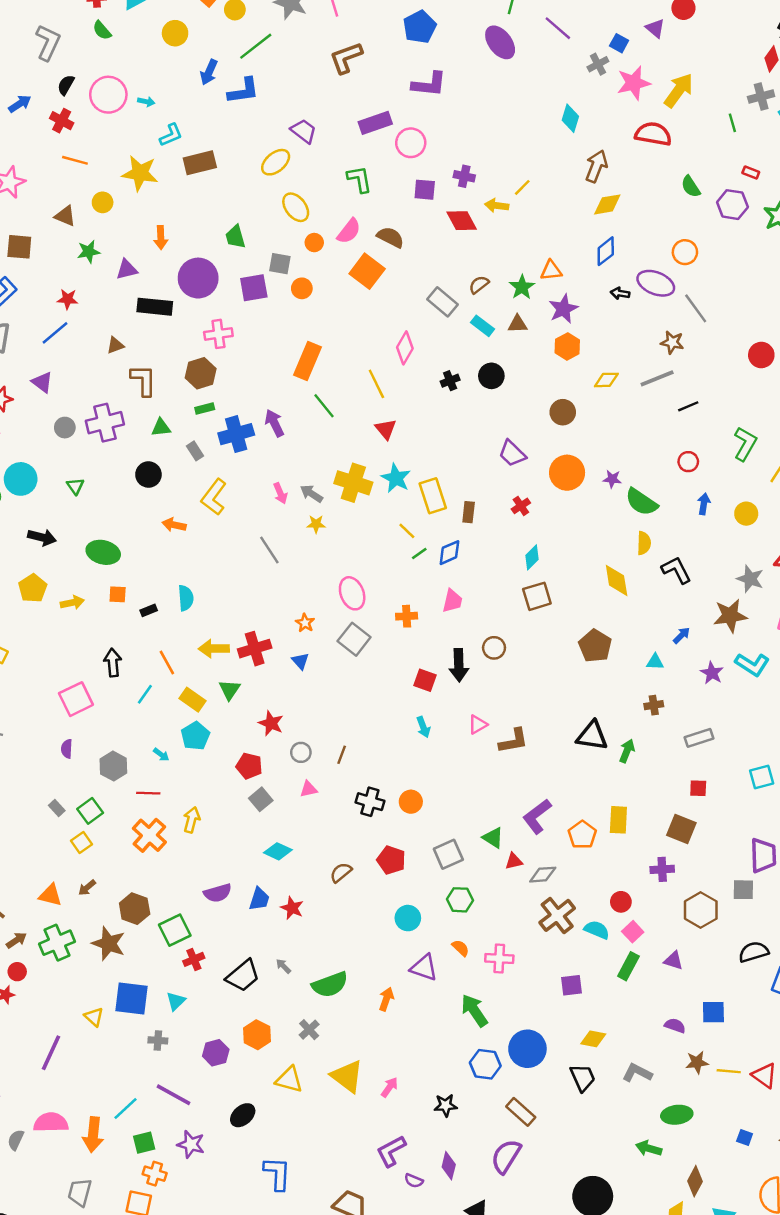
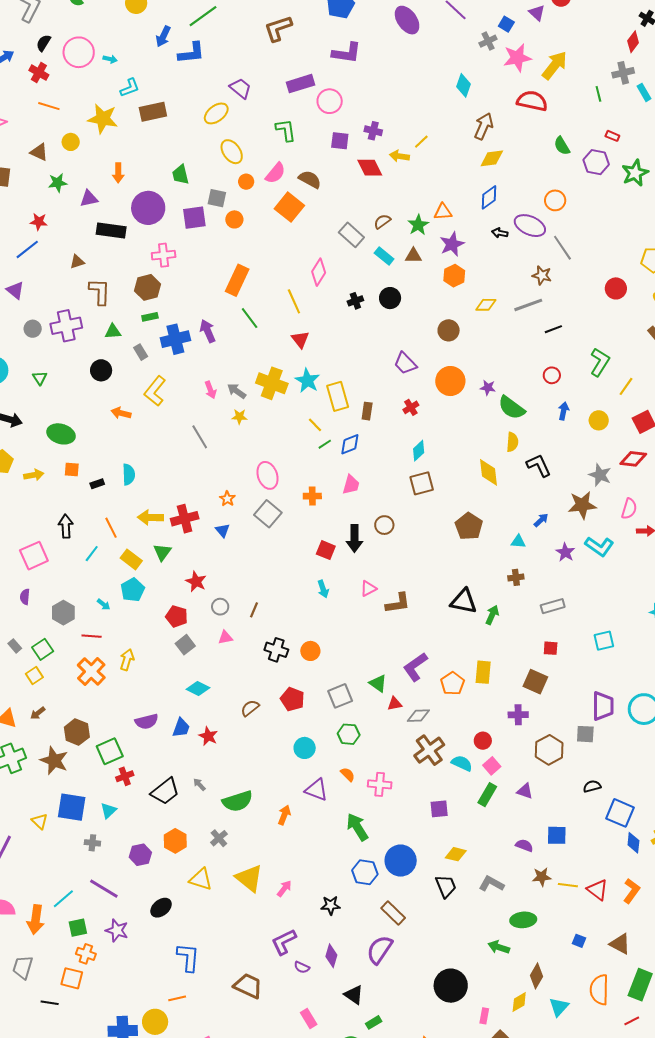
black semicircle: (754, 952) -> (592, 786), size x0.7

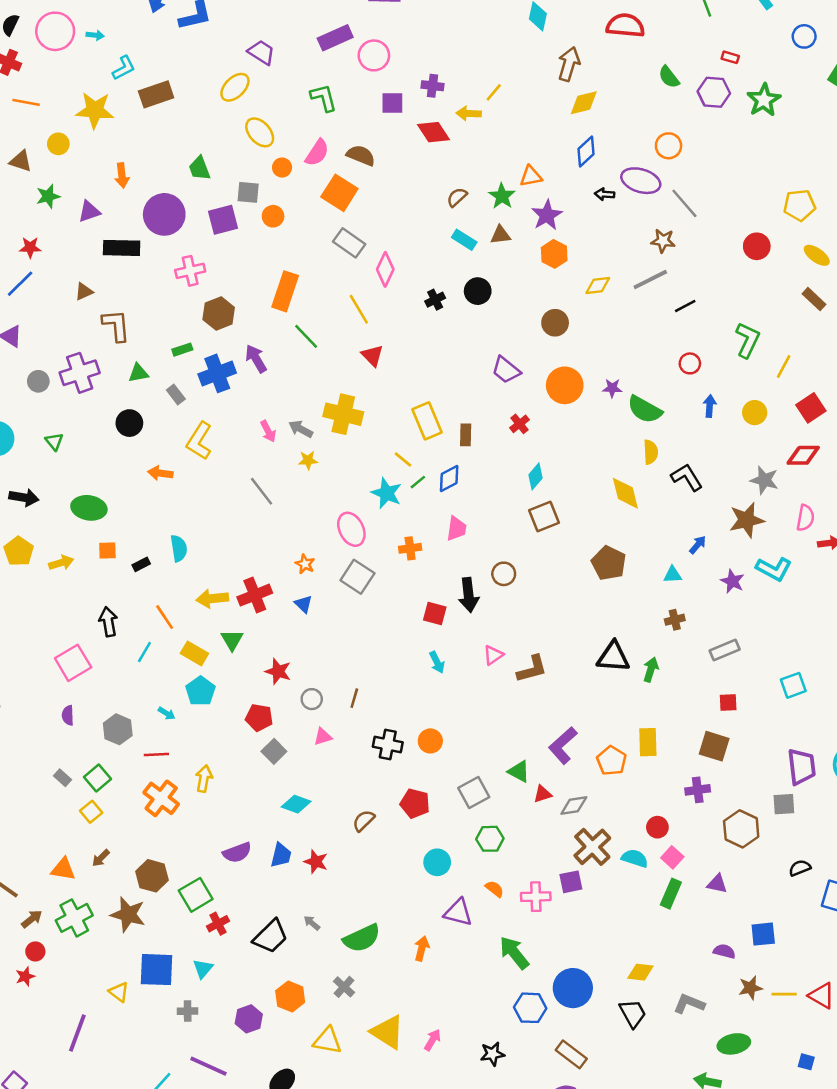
gray rectangle: (351, 235) -> (349, 243), moved
brown hexagon: (148, 287) -> (219, 313), moved
cyan star: (307, 381) -> (387, 493), moved
purple square: (439, 809) -> (571, 882), moved

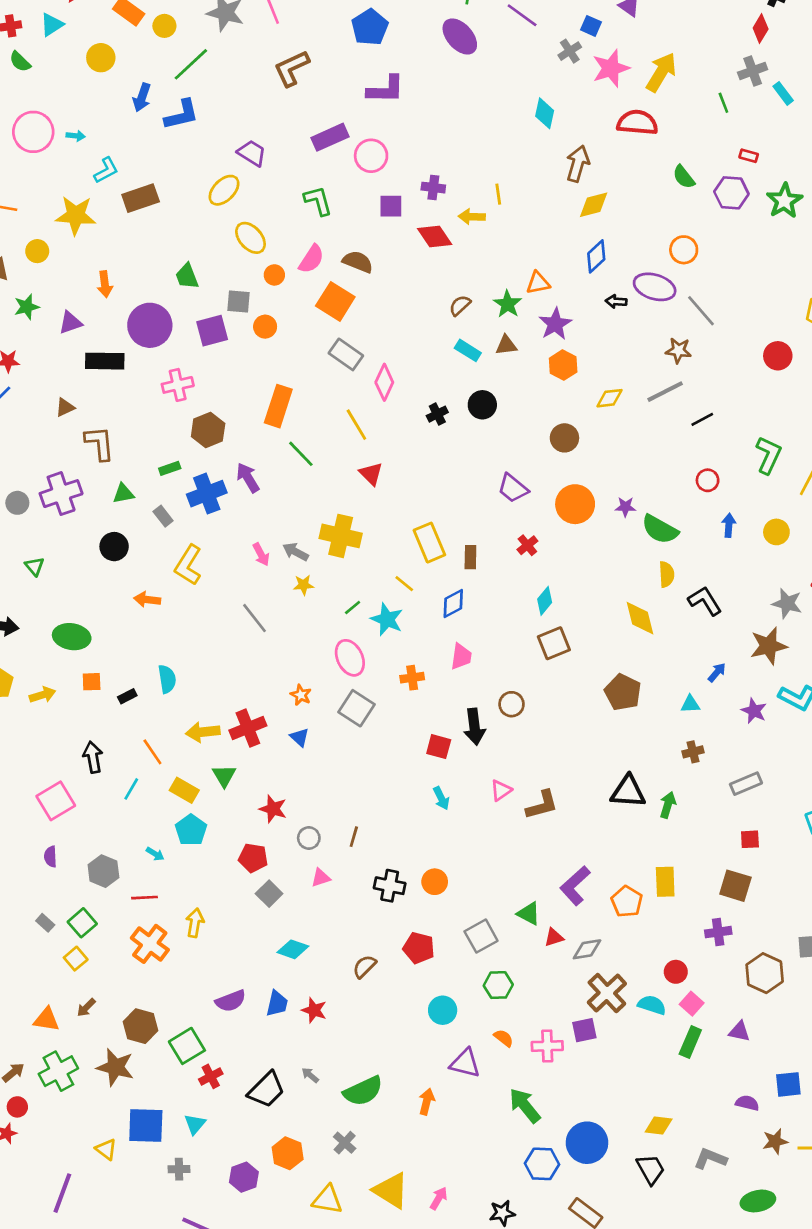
yellow line: (494, 92) -> (498, 194), turned -48
green line: (418, 482) -> (353, 607), moved

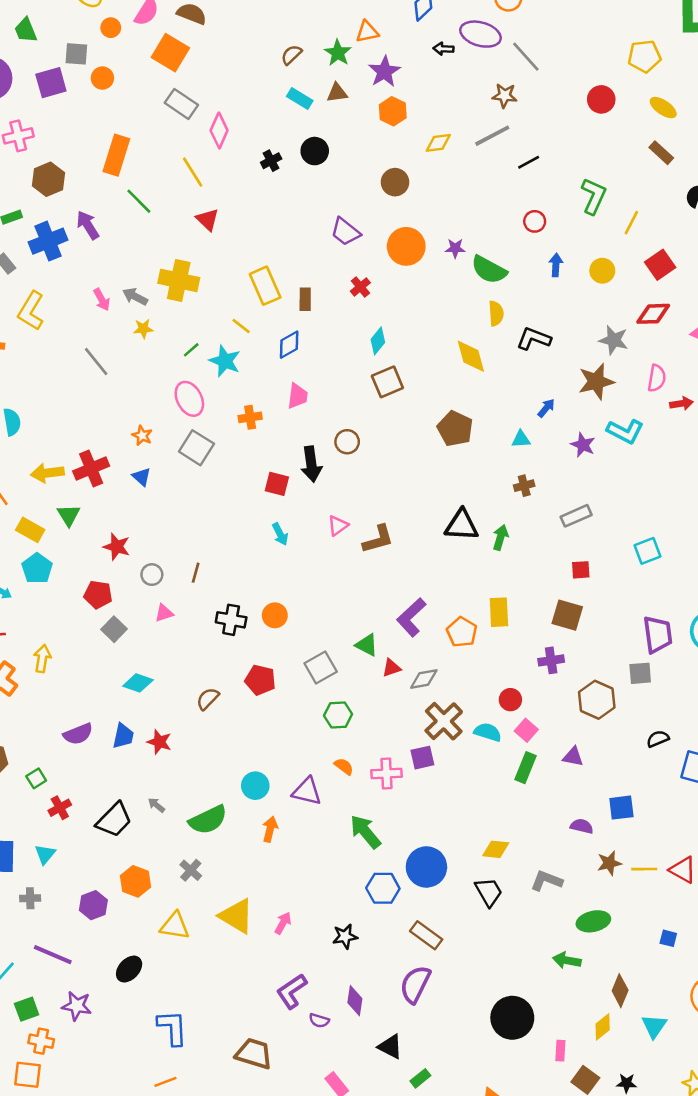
black L-shape: (705, 601) -> (534, 339), turned -36
cyan circle: (443, 1010) -> (255, 786), moved
green square: (187, 1046) -> (36, 778), size x0.6

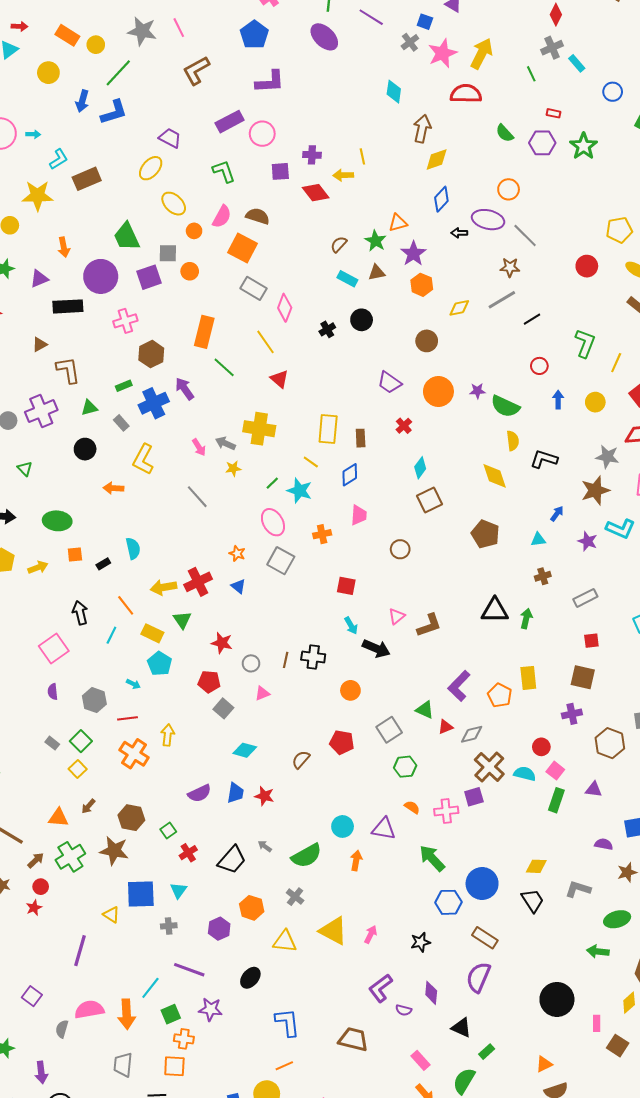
green trapezoid: (26, 30) -> (127, 237), size x1.4
yellow rectangle: (265, 286) -> (328, 429), turned 32
black arrow: (311, 464) -> (376, 648), moved, turned -56
black cross: (231, 620) -> (313, 657), moved

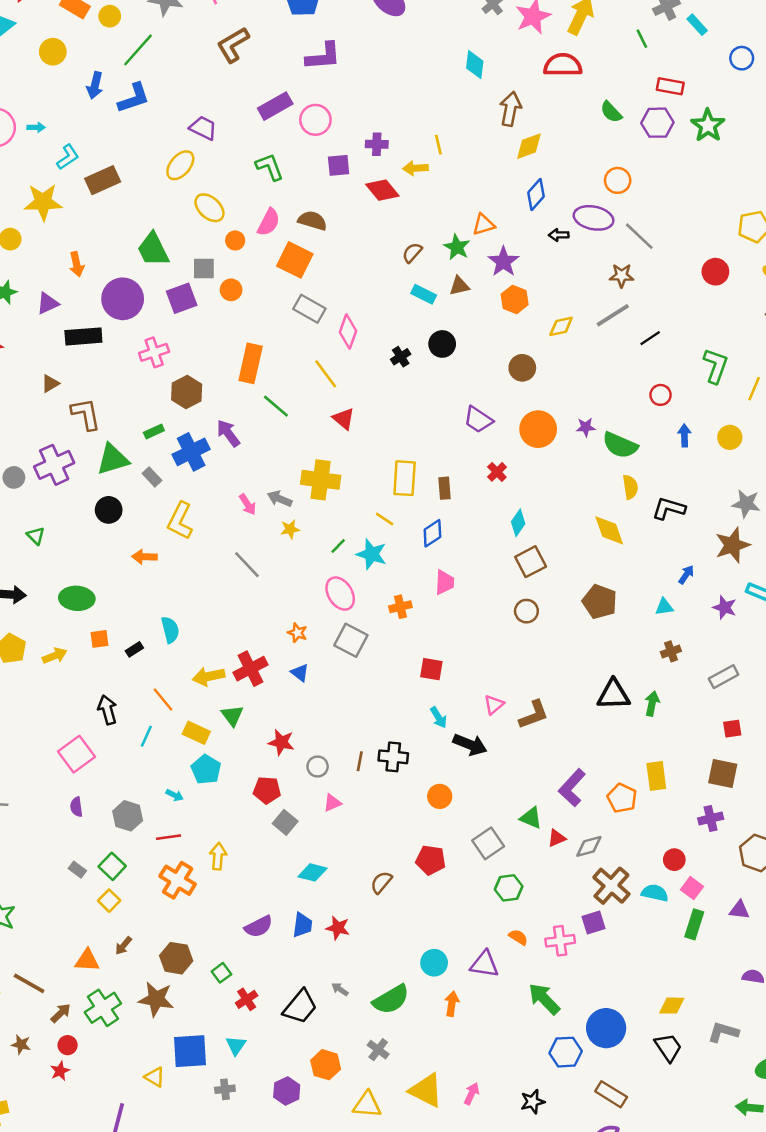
red rectangle: (554, 113) -> (670, 86), size x1.5
green triangle: (89, 408) -> (113, 459), size x1.6
brown circle: (400, 549) -> (526, 611), moved

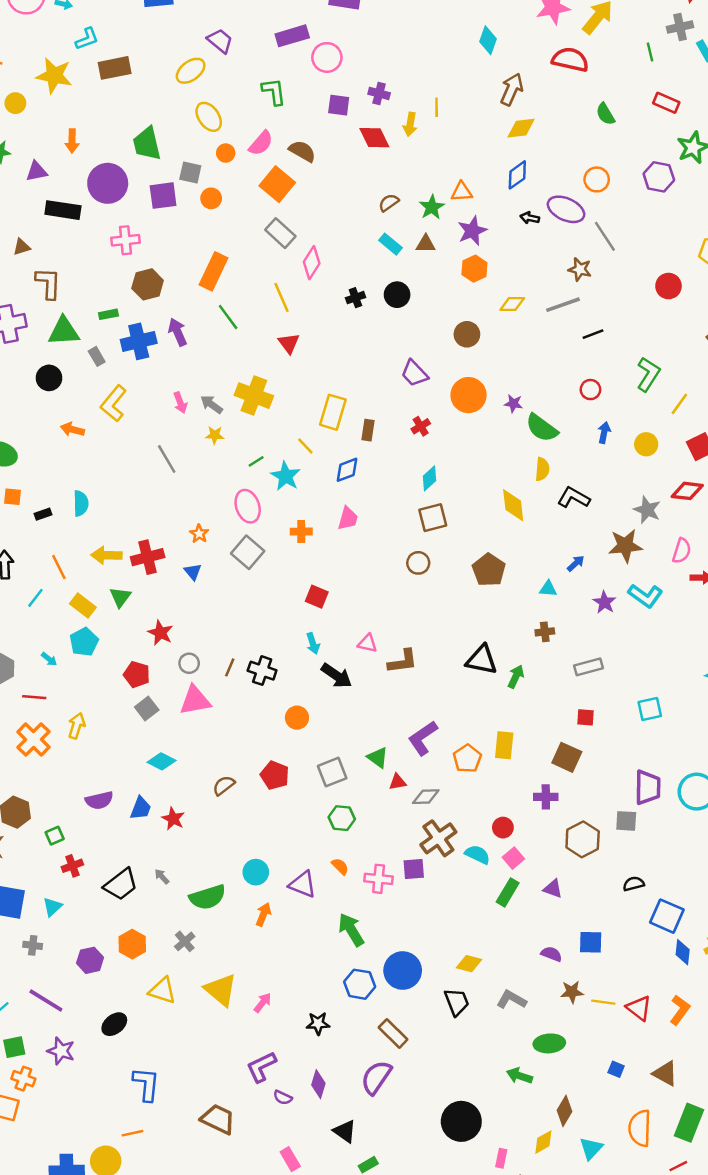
purple hexagon: (657, 123) -> (659, 177), moved
yellow arrow: (415, 168) -> (410, 124), turned -90
pink triangle: (494, 705) -> (367, 643), turned 40
pink triangle: (332, 803) -> (195, 700), size x1.8

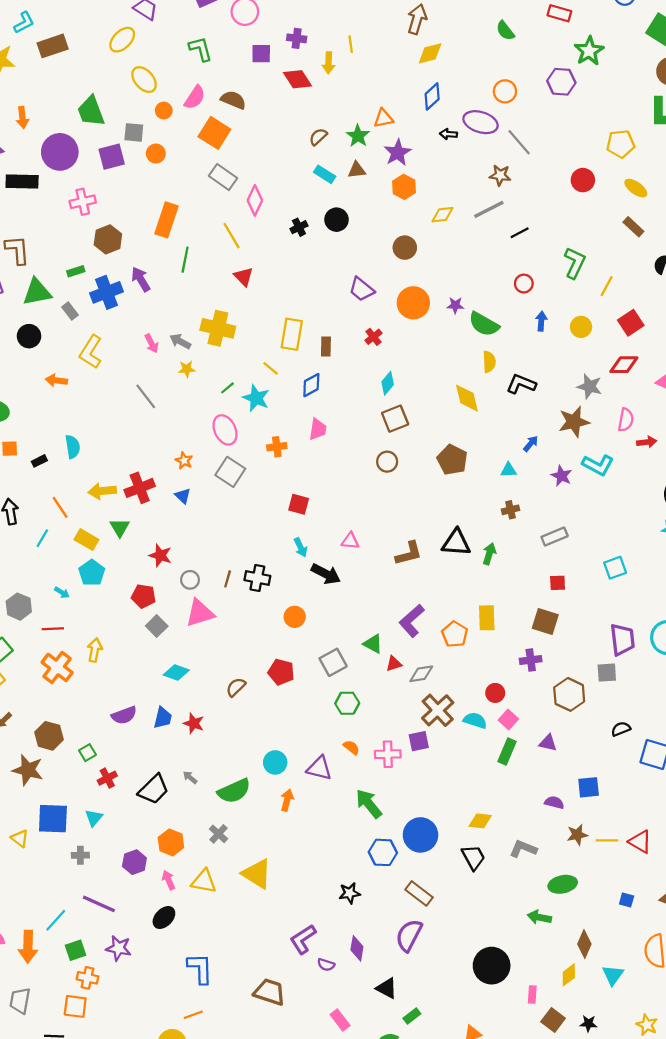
green line: (228, 317) -> (185, 260), turned 55
brown L-shape: (403, 661) -> (409, 553), moved
pink arrow: (263, 1003) -> (169, 880), moved, turned -54

